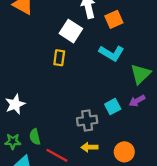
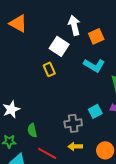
yellow rectangle: (59, 58) -> (49, 69), turned -32
green semicircle: (35, 137) -> (32, 130), moved

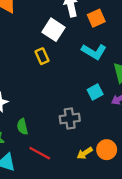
cyan square: (95, 111) -> (95, 92), moved
yellow arrow: (75, 146) -> (85, 153), moved, turned -32

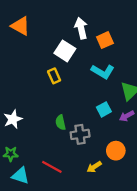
green semicircle: (22, 127) -> (61, 122), moved
orange circle: (107, 150) -> (116, 151), moved

